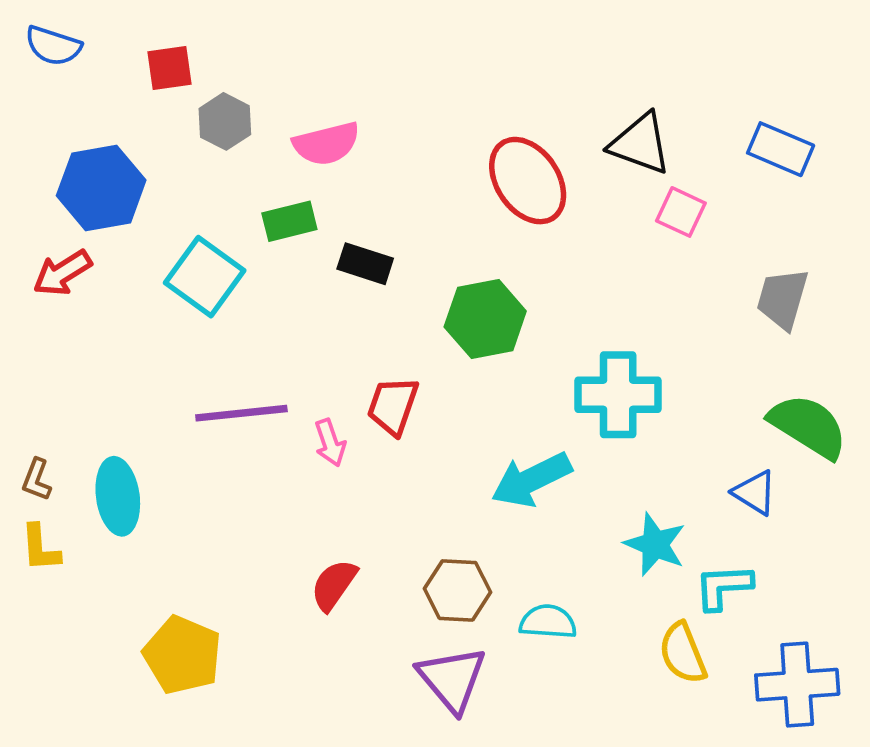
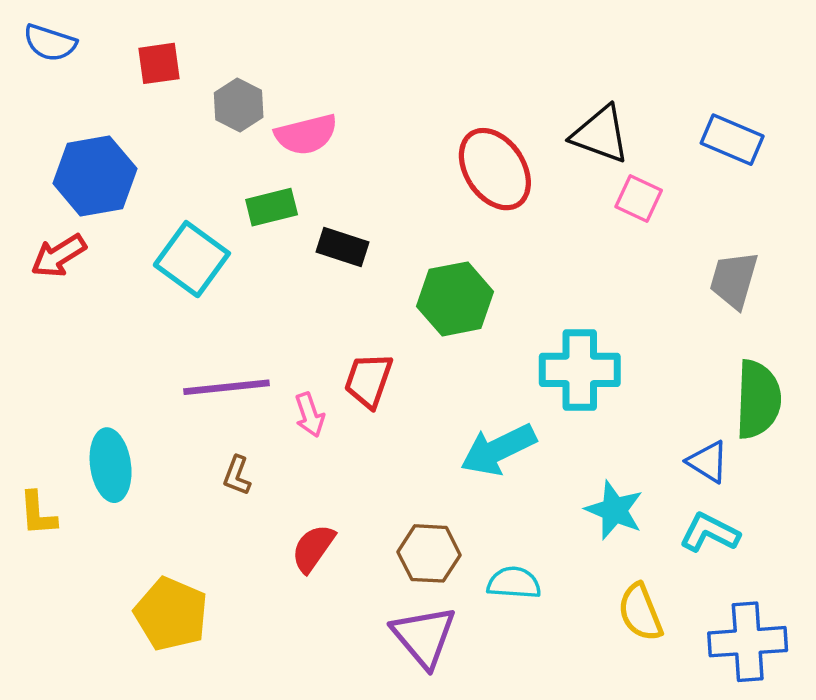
gray hexagon: (225, 121) -> (239, 105), moved
green semicircle: (808, 426) -> (758, 399), turned 60
brown L-shape: (37, 480) -> (237, 476), moved
cyan L-shape: (723, 587) -> (710, 533), moved, turned 30

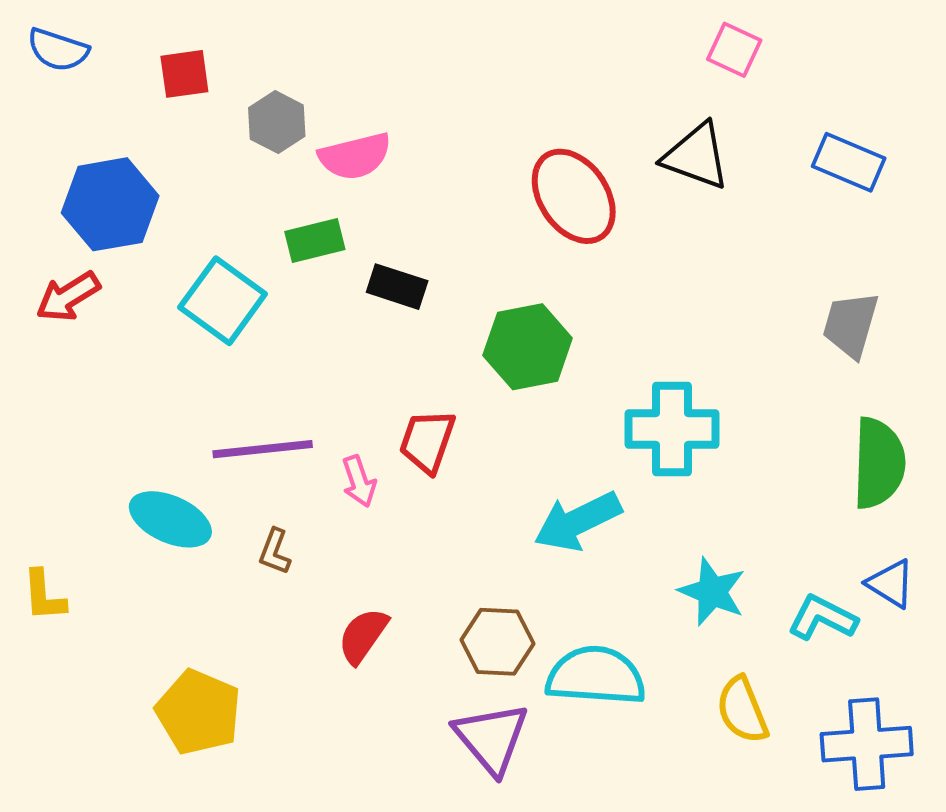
pink square: (639, 199) -> (734, 50), moved
blue triangle: (708, 462) -> (891, 584), moved
cyan ellipse: (111, 465) -> (170, 519), moved, turned -58
cyan semicircle: (514, 583) -> (596, 676), size x1.6

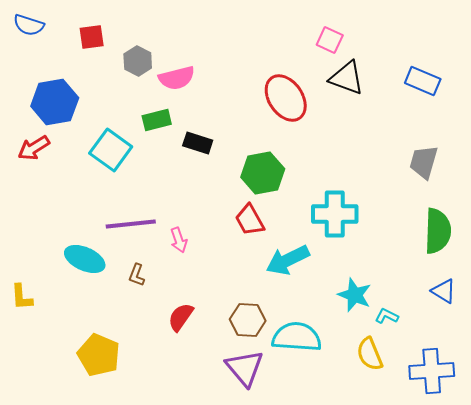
pink square: (734, 50) -> (330, 40), moved
red trapezoid: (427, 441) -> (250, 220), moved, turned -48
cyan L-shape: (823, 618) -> (387, 316), moved, size x0.7

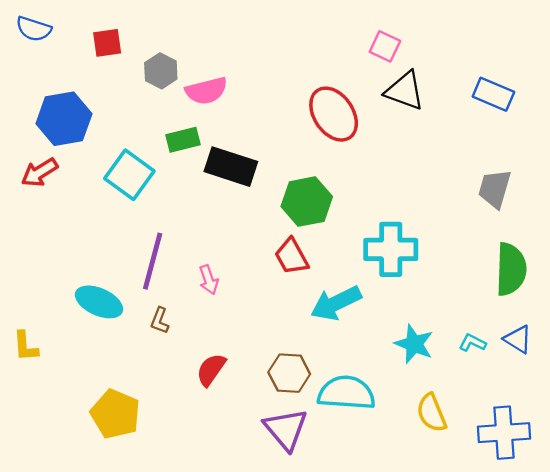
black rectangle: (198, 143) -> (231, 167), size x1.5
purple line: (131, 224) -> (153, 261), turned -69
cyan L-shape: (387, 316) -> (472, 343), moved

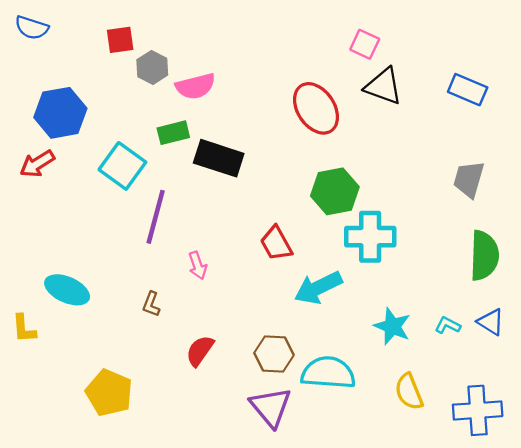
red square: (107, 43) -> (120, 40), moved
green hexagon: (307, 202) -> (335, 191), moved
purple line: (153, 261) -> (156, 217), moved
cyan ellipse: (99, 302) -> (67, 290), moved

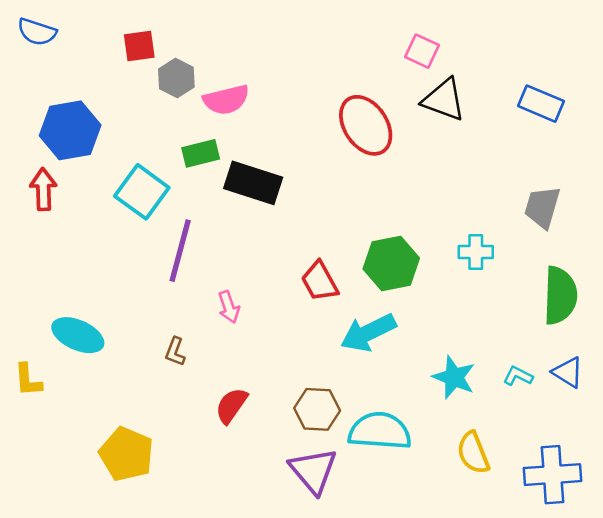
red arrow: (37, 164) -> (43, 189), turned 120
green hexagon: (335, 191) -> (391, 263), moved
cyan cross: (370, 237) -> (476, 252), moved, size x0.6

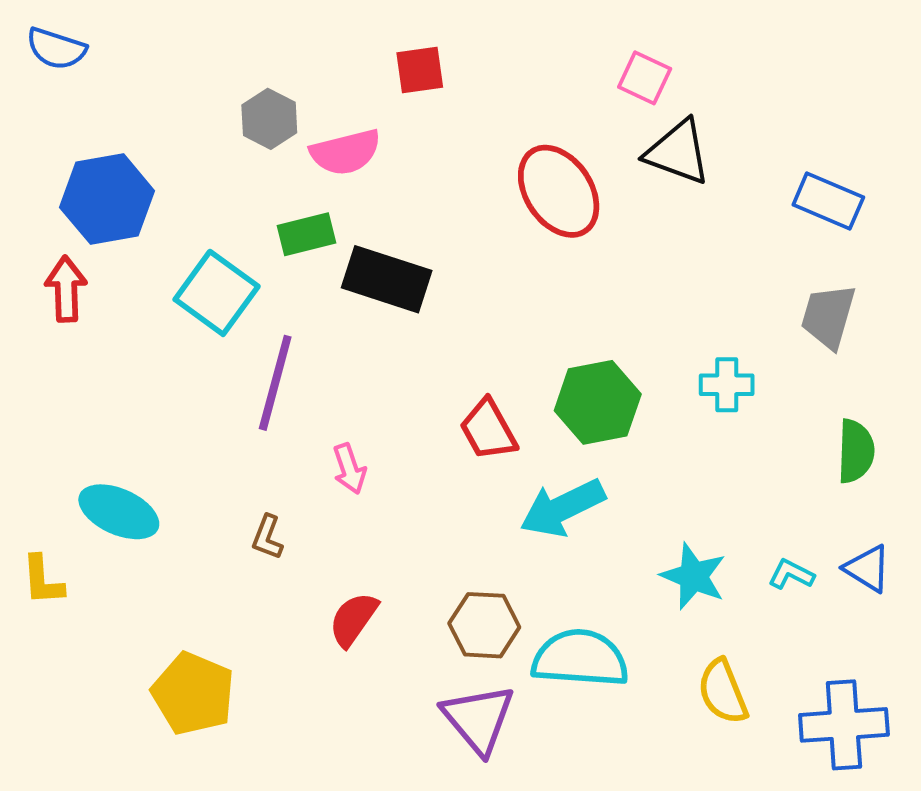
red square: (139, 46) -> (420, 70), moved
blue rectangle: (541, 104) -> (828, 201), moved
green semicircle: (560, 295) -> (856, 451), size x0.7

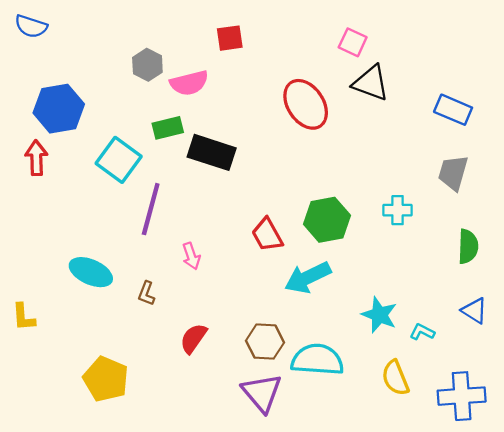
cyan ellipse: (119, 512) -> (91, 272), moved
cyan L-shape: (791, 574) -> (422, 332), moved

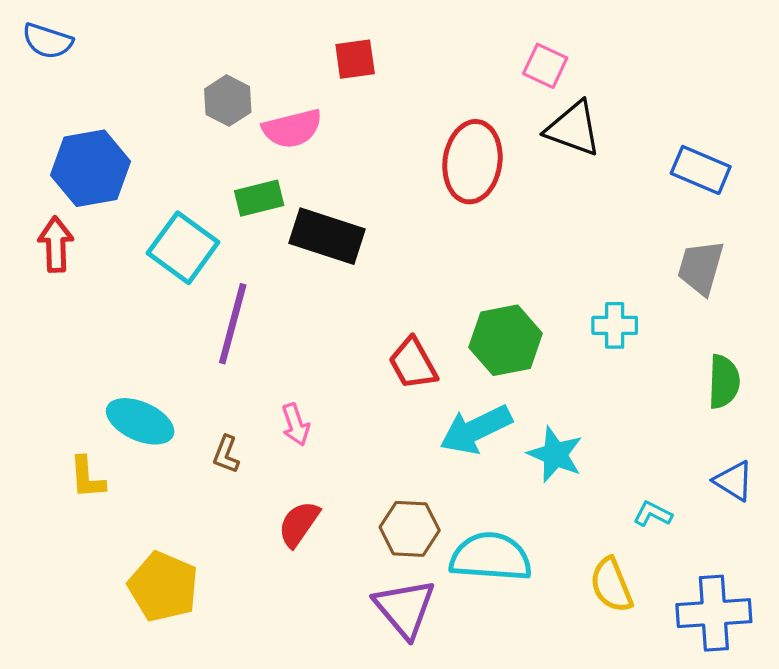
red ellipse: (306, 104) -> (472, 162), turned 42
pink arrow: (191, 256) -> (296, 425), moved
cyan star: (379, 315) -> (555, 454), moved
yellow L-shape: (24, 317) -> (87, 478), moved

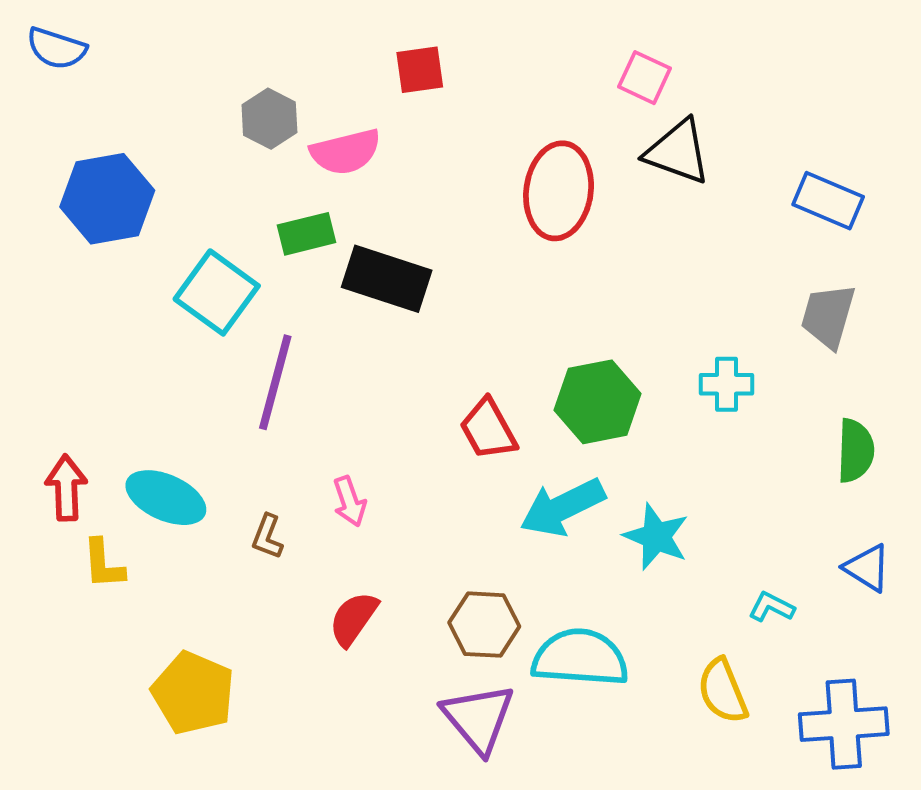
red arrow: (56, 244) -> (66, 488), moved

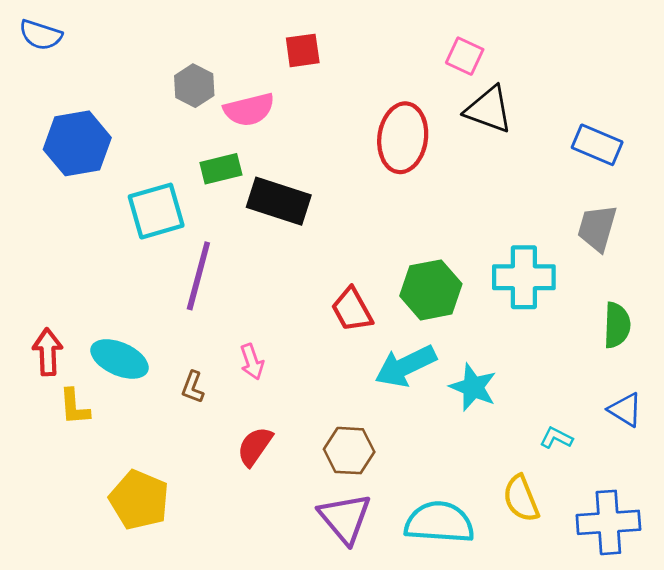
cyan square: (217, 292) -> (156, 211), turned 38
cyan cross: (727, 384) -> (524, 277), size x1.6
cyan semicircle: (580, 658) -> (439, 522), moved

